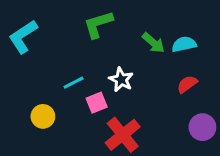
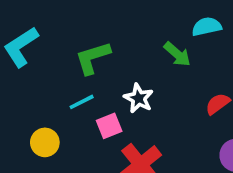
green L-shape: (98, 24) -> (93, 58), moved
cyan semicircle: (184, 44) -> (207, 27), moved

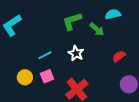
green L-shape: (93, 58) -> (72, 21), moved
pink square: (109, 126) -> (47, 76), moved

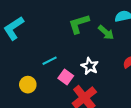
white star: (76, 53) -> (90, 66), moved
pink square: (47, 76) -> (66, 77), moved, turned -32

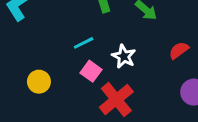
cyan line: (50, 61) -> (84, 43), moved

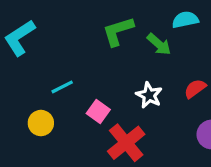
cyan line: (84, 43) -> (62, 87), moved
white star: (124, 56) -> (149, 95), moved

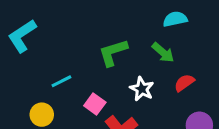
green L-shape: (118, 31) -> (113, 52), moved
green arrow: (159, 44) -> (163, 52), moved

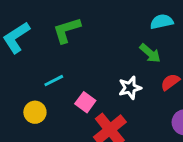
green L-shape: (113, 52) -> (67, 30), moved
white star: (142, 89) -> (130, 88), turned 30

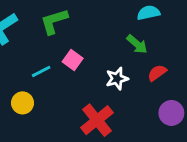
pink square: (85, 102) -> (73, 60), moved

